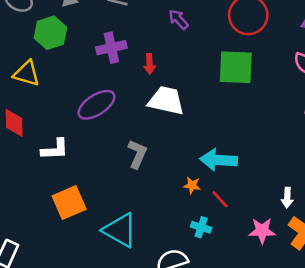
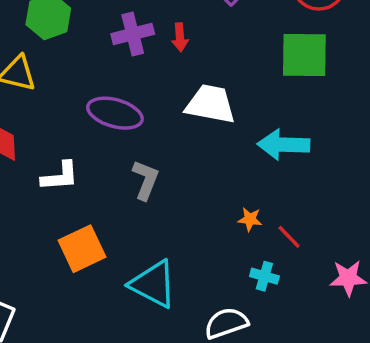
red arrow: (150, 64) -> (180, 37), moved
purple ellipse: (96, 105) -> (115, 113), turned 51
gray L-shape: (137, 154) -> (146, 180), moved
cyan arrow: (219, 160) -> (284, 145), moved

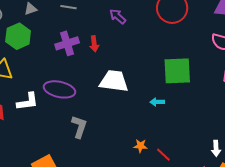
green square: (304, 55) -> (177, 71), moved
cyan arrow: (284, 145) -> (157, 102), size x0.5
white L-shape: (60, 176) -> (27, 102), moved

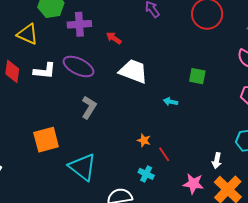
purple cross: (67, 43) -> (79, 24), moved
red arrow: (94, 44) -> (114, 38), moved, turned 119
green square: (177, 71) -> (197, 76), size x0.6

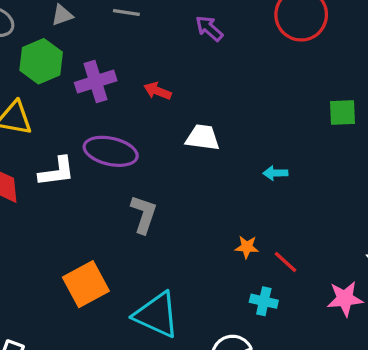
white trapezoid: (133, 71) -> (203, 138), size x0.7
green square: (197, 76) -> (343, 112), moved

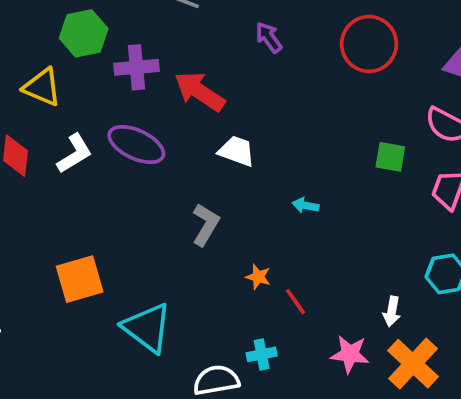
red arrow: (157, 91) -> (200, 92), size x1.8
white L-shape: (57, 172) -> (75, 154), turned -36
gray L-shape: (144, 214) -> (206, 225), moved
cyan cross: (264, 301) -> (262, 354), moved, turned -36

